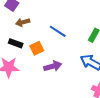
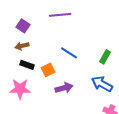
brown arrow: (23, 22) -> (22, 46), moved

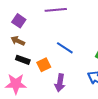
brown arrow: (22, 46) -> (18, 41), turned 40
purple arrow: (64, 88) -> (60, 83), turned 114

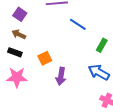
blue line: (65, 48) -> (78, 24), moved
black rectangle: (23, 60) -> (15, 52), moved

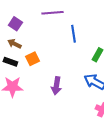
blue line: (78, 24) -> (73, 34), turned 48
orange square: (45, 58) -> (32, 59), moved

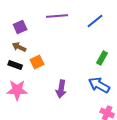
purple square: (15, 24) -> (20, 27), turned 32
blue line: (73, 34) -> (95, 21), moved, turned 60

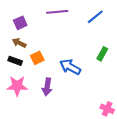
blue arrow: (99, 85) -> (70, 67), moved
purple arrow: (61, 89) -> (47, 87), moved

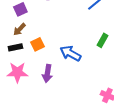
brown arrow: (19, 43) -> (19, 29), turned -72
black rectangle: (15, 61) -> (15, 47), turned -32

